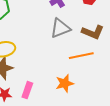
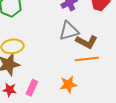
brown L-shape: (93, 32) -> (87, 42), moved

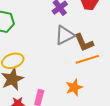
brown L-shape: (87, 42) -> (84, 43), turned 50

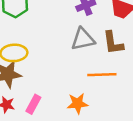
brown L-shape: (84, 43) -> (113, 43), moved

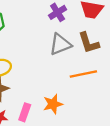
orange star: (78, 103) -> (53, 104), moved

